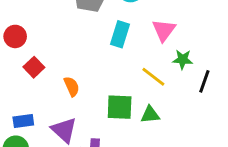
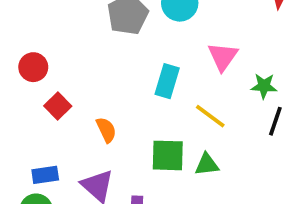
cyan rectangle: (120, 34) -> (167, 81), moved
green star: (183, 59) -> (264, 86), moved

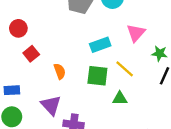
cyan rectangle: (167, 81) -> (100, 45), turned 48
green square: (168, 155) -> (97, 76), moved
blue rectangle: (45, 175) -> (12, 90), moved

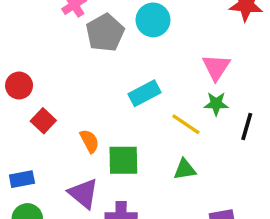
pink triangle: (136, 33) -> (216, 67), moved
green star: (160, 53) -> (216, 104), moved
green square: (97, 76) -> (123, 160), moved

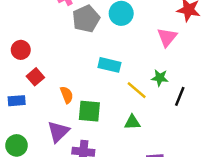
pink triangle: (216, 67) -> (167, 37), moved
cyan rectangle: (144, 93) -> (109, 65), turned 35
blue rectangle: (22, 179) -> (17, 101), moved
purple triangle: (83, 193) -> (58, 132), turned 30

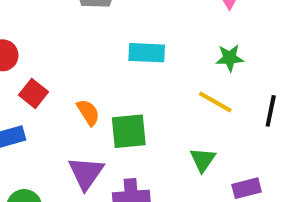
yellow line: (137, 90) -> (215, 102), moved
black line: (180, 96) -> (271, 111), moved
green triangle: (132, 122) -> (203, 160), moved, turned -42

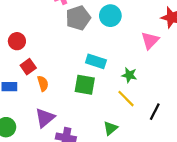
green star: (230, 58) -> (129, 75), moved
orange semicircle: (88, 112) -> (43, 83), moved
green square: (129, 131) -> (85, 85), moved

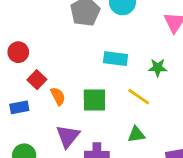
green square: (85, 85) -> (94, 100), moved
yellow line: (126, 99) -> (139, 97), moved
green triangle: (110, 128) -> (136, 135), moved, turned 42

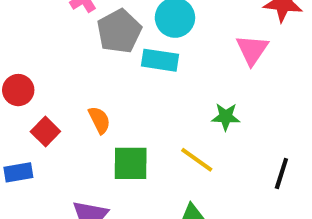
cyan rectangle: (116, 59) -> (160, 60), moved
orange semicircle: (58, 96) -> (99, 120), moved

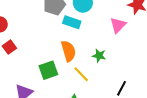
orange semicircle: (99, 120) -> (68, 51), moved, size x1.5
green square: (131, 163) -> (48, 70), turned -30

